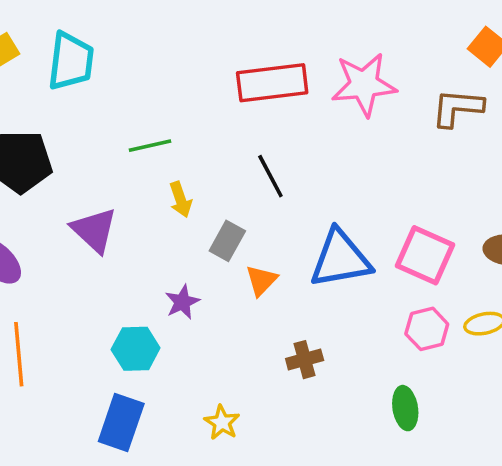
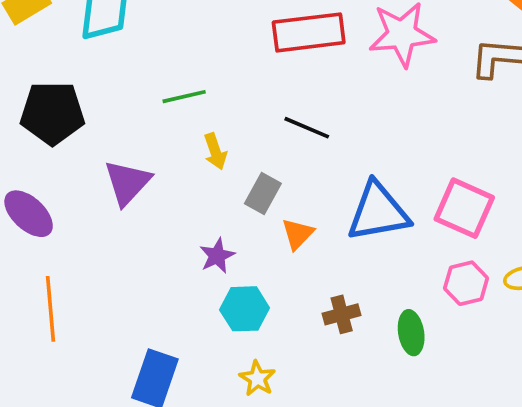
black line: (270, 176) -> (307, 128), turned -39
purple triangle: (94, 230) -> (127, 183), turned 30
cyan hexagon: (136, 349) -> (245, 309), moved
green ellipse: (405, 408) -> (411, 333), moved

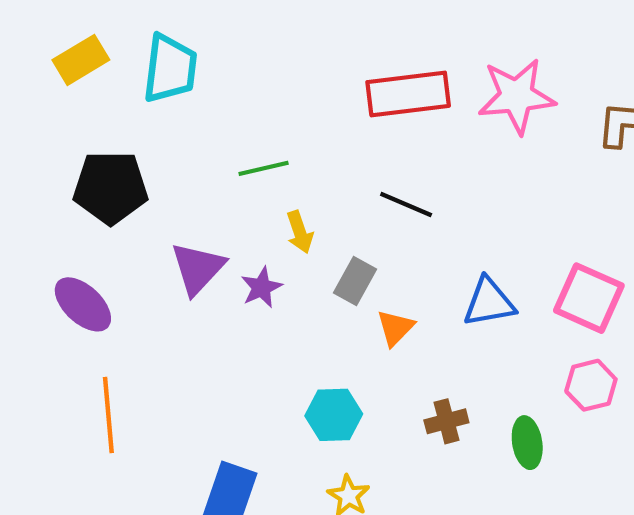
blue triangle: (378, 212) -> (489, 302), size x0.7
purple star: (217, 256) -> (261, 287), moved

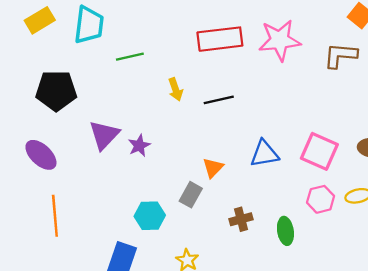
green line: (264, 168) -> (130, 57), moved
black line: (406, 205) -> (219, 100), turned -36
yellow arrow: (300, 232) -> (175, 89), moved
gray rectangle: (355, 281) -> (191, 195), moved
cyan hexagon: (334, 415) -> (150, 216), moved

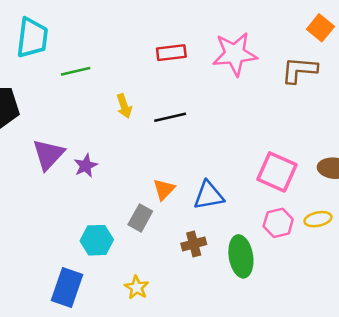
red rectangle: (220, 39) -> (171, 53), size x0.6
blue triangle: (264, 154) -> (209, 196), moved
green ellipse: (285, 231) -> (241, 256), size x1.4

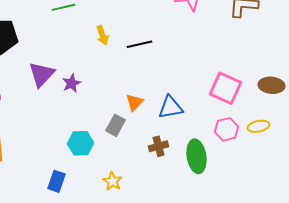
blue rectangle: (67, 287) -> (56, 181), size x0.7

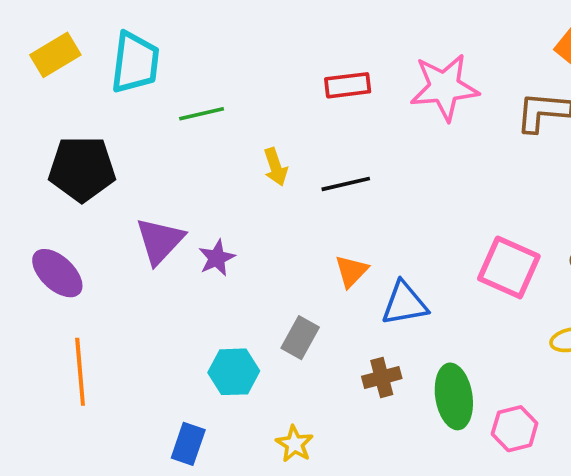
orange triangle: (134, 102) -> (351, 271), moved
pink hexagon: (226, 129) -> (515, 429), moved

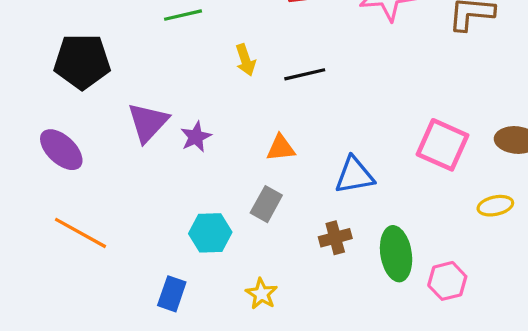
orange triangle: (351, 271) -> (281, 148), moved, turned 40
orange line: (80, 372) -> (80, 233), turned -56

